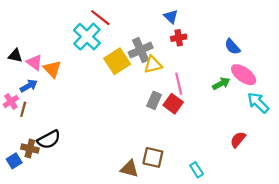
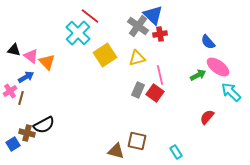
blue triangle: (171, 16) -> (153, 15), size x1.5
gray cross: (141, 50) -> (138, 26), moved, turned -30
red semicircle: (238, 140) -> (207, 117), moved

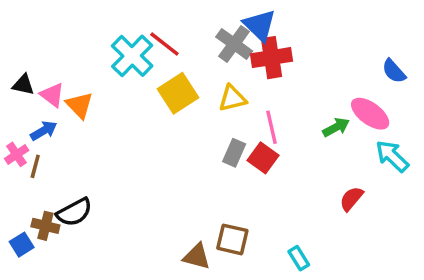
red line: (90, 16) -> (164, 44), moved
red cross: (160, 34) -> (271, 58), size x1.6
blue semicircle: (208, 42) -> (394, 71), moved

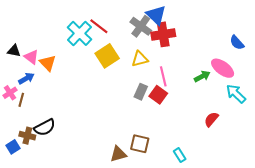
brown triangle: (197, 256) -> (118, 154), turned -30

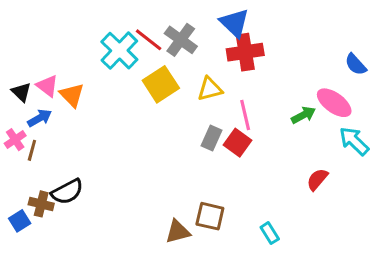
gray cross: (141, 26) -> (181, 40), moved
black triangle: (14, 51) -> (21, 92), moved, turned 32

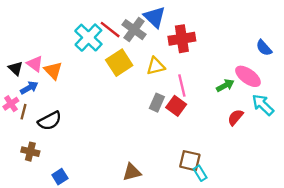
blue triangle: (234, 23) -> (155, 17), moved
red semicircle: (317, 179) -> (235, 117), moved
black semicircle: (67, 192) -> (50, 121), moved
brown square: (210, 216) -> (190, 161), moved
blue square: (20, 221) -> (60, 177), moved

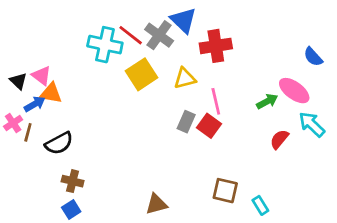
cyan cross: (88, 38) -> (105, 45), turned -32
orange triangle: (53, 71) -> (51, 93), moved, turned -36
brown cross: (30, 152) -> (73, 181), moved
cyan rectangle: (200, 173) -> (260, 205), moved

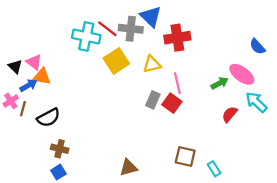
gray cross: (159, 35) -> (131, 29), turned -30

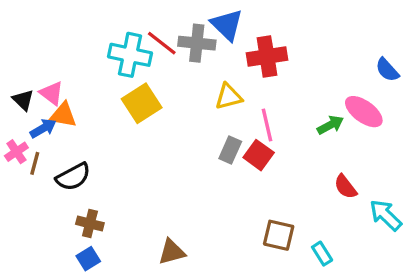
yellow square: (116, 61) -> (142, 103), moved
cyan arrow: (256, 102) -> (386, 215), moved
red semicircle: (230, 114) -> (345, 187), moved, turned -78
brown triangle: (128, 168) -> (172, 252), moved

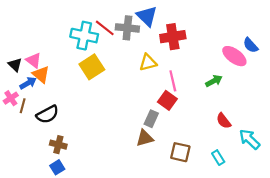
pink ellipse: (364, 112) -> (234, 56), moved
orange triangle: (63, 115) -> (41, 74), turned 30
gray rectangle: (230, 150) -> (151, 119), moved
brown triangle: (172, 252) -> (145, 138), moved
cyan rectangle: (322, 254) -> (218, 158), moved

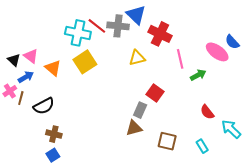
red cross: (173, 37) -> (160, 34), turned 35
orange triangle: (41, 74) -> (53, 68), moved
pink line: (173, 81) -> (180, 59), moved

